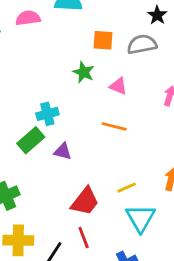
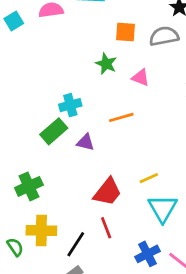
orange line: (114, 126) -> (121, 117), moved, turned -30

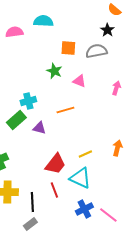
cyan triangle: (163, 208) -> (80, 178), moved, turned -35
black line: (76, 244) -> (32, 202), turned -36

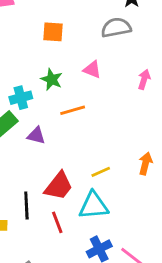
orange square: (68, 48) -> (53, 32), moved
green star: (54, 71) -> (52, 79), moved
cyan triangle: (80, 178) -> (94, 206), turned -30
black line: (32, 202) -> (26, 206), moved

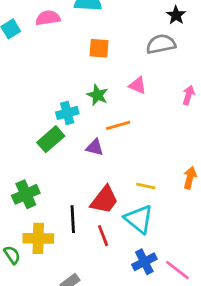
purple triangle: (36, 135) -> (95, 147), moved
yellow line: (101, 172) -> (146, 186), turned 36
cyan triangle: (94, 206) -> (139, 219), turned 44

